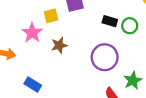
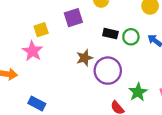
yellow square: (51, 16) -> (41, 30), moved
brown star: (59, 45) -> (85, 58), moved

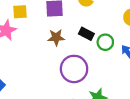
brown star: (85, 58) -> (56, 37), moved

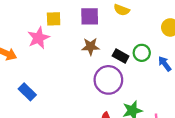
black rectangle: (86, 34) -> (121, 56), moved

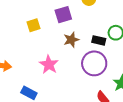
pink star: (39, 38) -> (49, 64), moved

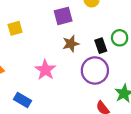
yellow square: (34, 25) -> (15, 28), moved
black rectangle: (99, 40) -> (101, 46), turned 56

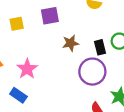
purple square: (63, 16) -> (50, 16), moved
pink star: (45, 70) -> (27, 69), moved

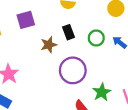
black rectangle: (100, 47) -> (68, 32), moved

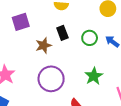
purple circle: (73, 70) -> (51, 79), moved
green star: (102, 92) -> (94, 76), moved

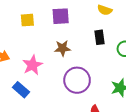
brown star: (43, 45) -> (62, 48), moved

